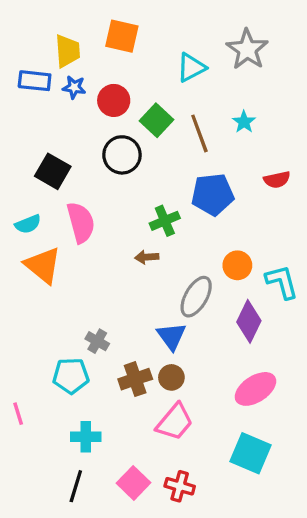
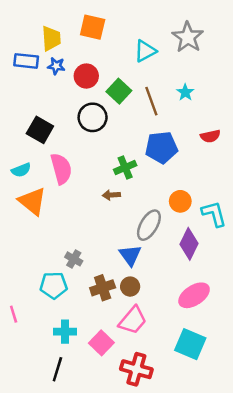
pink square: (134, 483) -> (101, 343), moved
red cross: (180, 486) -> (136, 369), size x1.4

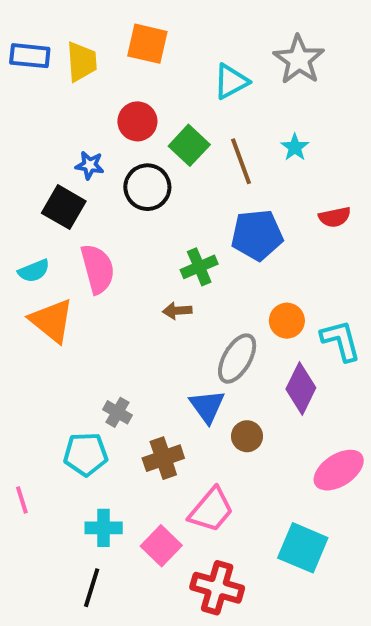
blue rectangle: (26, 61) -> (30, 56), moved
blue star: (56, 66) -> (90, 165), moved
brown circle: (130, 287) -> (247, 436), moved
pink ellipse: (194, 295) -> (339, 470), moved

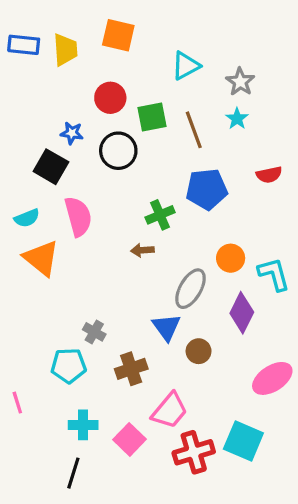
gray star: (299, 60) -> (240, 82), moved, size x0.7
green square: (189, 145) -> (152, 117), turned 36
red cross: (217, 588) -> (194, 452), moved, turned -33

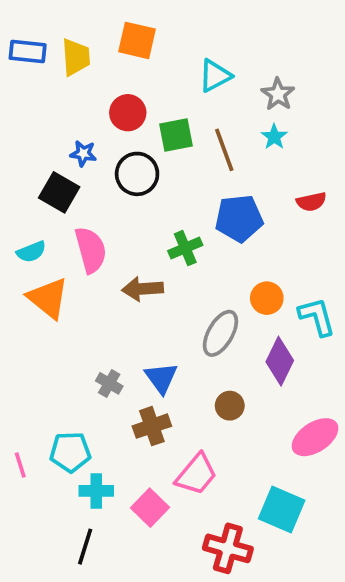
brown arrow: (142, 250) -> (143, 289), moved, size x1.5
blue triangle: (166, 327) -> (161, 378), moved
cyan pentagon: (69, 366) -> (70, 452), moved
red cross: (194, 452) -> (228, 548), moved, turned 33

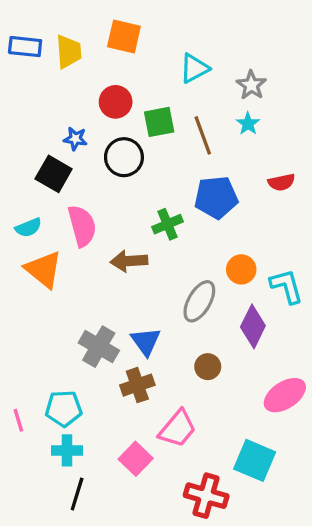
gray cross: (109, 383) -> (99, 347), size x1.6
cyan cross: (96, 491) -> (67, 450), moved

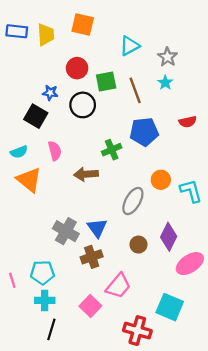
pink semicircle: (82, 226) -> (55, 151), size x0.7
purple diamond: (253, 326) -> (169, 237), moved

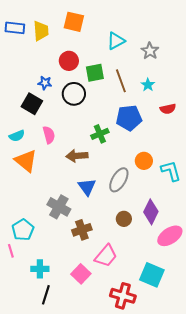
cyan star: (165, 83) -> (148, 85), moved
blue triangle: (97, 228) -> (87, 187), moved
cyan pentagon: (42, 272) -> (23, 230), moved, turned -30

